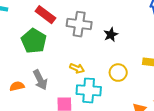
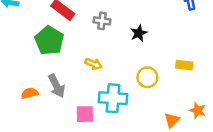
gray cross: (79, 24) -> (102, 21), size x0.6
yellow arrow: (77, 68) -> (93, 64), moved

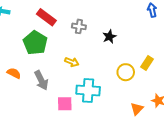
yellow rectangle: (184, 65) -> (147, 63), turned -64
yellow circle: (147, 77) -> (126, 72), moved
orange semicircle: (30, 93) -> (14, 73), moved, turned 40

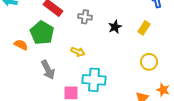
yellow rectangle: (147, 63) -> (144, 28), moved
yellow circle: (126, 72) -> (149, 62), moved
orange semicircle: (14, 73) -> (21, 45), moved

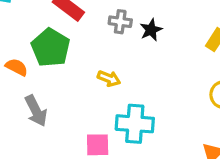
black star: (115, 27) -> (151, 30), moved
gray arrow: (48, 70) -> (36, 111), moved

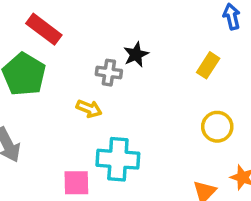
gray cross: (120, 22) -> (109, 73), moved

